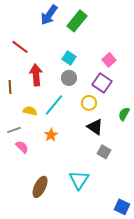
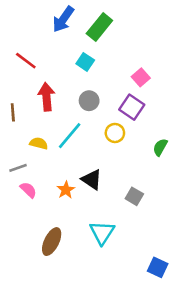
cyan square: (69, 58) -> (85, 62), moved
black triangle: (95, 127) -> (92, 180), moved
orange star: (51, 135) -> (66, 190), moved

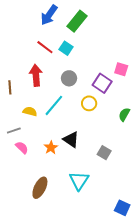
red line: (26, 61) -> (45, 47), moved
pink square: (141, 77) -> (121, 69), moved, turned -32

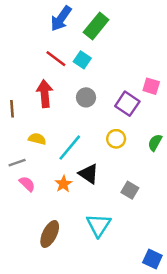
yellow circle: (89, 103) -> (116, 139), moved
cyan line: (54, 105) -> (70, 148), moved

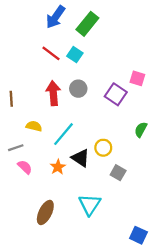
red arrow: (45, 94) -> (53, 93), moved
yellow circle: (116, 139) -> (103, 148), moved

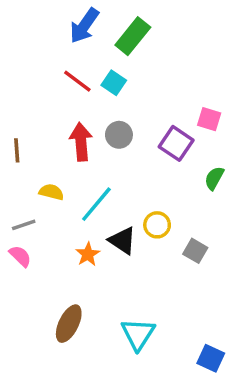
green semicircle: (141, 130) -> (214, 178), moved
pink semicircle: (25, 167) -> (20, 256), moved
gray square: (118, 173) -> (195, 251), moved
cyan triangle: (90, 205) -> (138, 334), moved

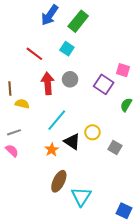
red line: (77, 81) -> (34, 54), moved
yellow semicircle: (51, 192) -> (22, 104), moved
brown ellipse: (69, 324) -> (59, 181), moved

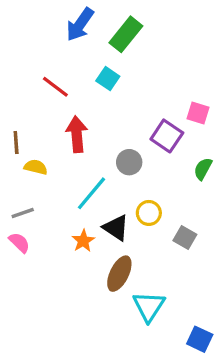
gray circle: (70, 79) -> (129, 162), moved
brown ellipse: (59, 181) -> (119, 274), moved
cyan triangle: (81, 197) -> (149, 306), moved

